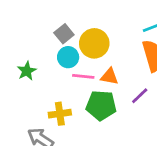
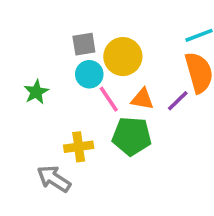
gray square: (64, 34) -> (84, 44), turned 30
pink line: (83, 76) -> (109, 99), turned 50
purple line: (140, 96) -> (178, 101), moved

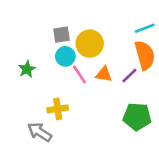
green pentagon: (132, 136) -> (137, 117), moved

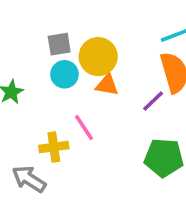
pink line: (79, 74) -> (84, 128), moved
orange triangle: (104, 74) -> (107, 85), moved

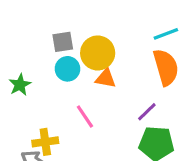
purple line: (153, 101) -> (147, 112), moved
yellow cross: (54, 147) -> (45, 142), moved

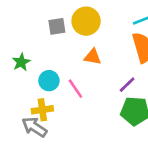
yellow circle: (98, 53) -> (86, 21), moved
cyan circle: (67, 69) -> (49, 81), moved

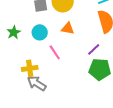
cyan circle: (49, 81) -> (40, 32), moved
gray arrow: (34, 127) -> (37, 83), moved

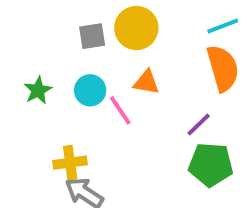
pink line: (55, 52) -> (120, 110), moved

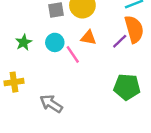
purple line: (199, 124) -> (120, 41), moved
yellow cross: (70, 163) -> (14, 82), moved

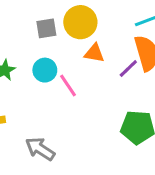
orange triangle: (88, 38) -> (94, 53), moved

